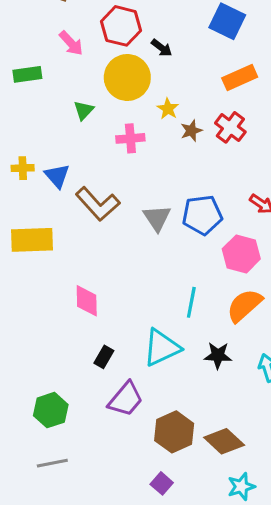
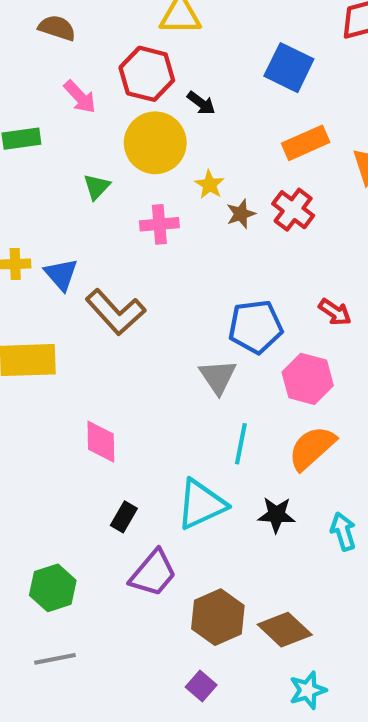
gray triangle: (157, 218) -> (218, 377), moved

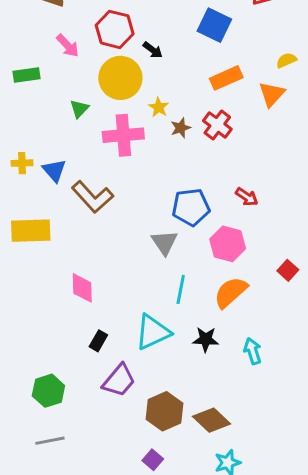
pink cross: (159, 224) -> (123, 135), size x1.5

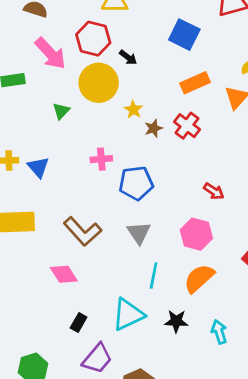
pink arrow: (68, 46) -> (50, 53), size x1.5
pink cross: (123, 135) -> (101, 159), moved, size x0.6
brown L-shape: (93, 197) -> (83, 231), moved
blue pentagon: (191, 207) -> (136, 183), moved
pink diamond: (82, 288) -> (64, 274), turned -32

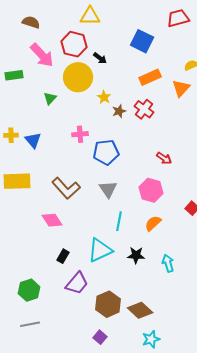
orange semicircle: (199, 278) -> (153, 223), size x0.7

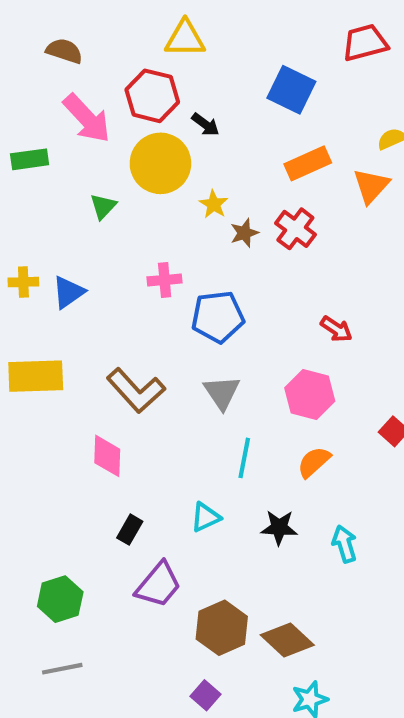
blue triangle: (33, 140) -> (68, 292), turned 36
pink diamond: (52, 220) -> (107, 456), turned 35
cyan triangle: (100, 250) -> (205, 517), size x0.6

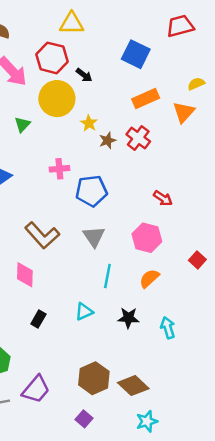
purple trapezoid: (158, 585) -> (36, 389), moved

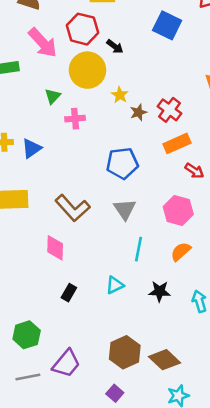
orange rectangle: (146, 99) -> (177, 143), moved
pink cross: (59, 169) -> (75, 119), moved

